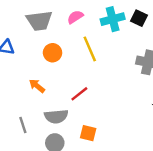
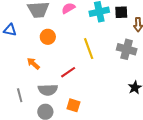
black square: (139, 18) -> (121, 12), turned -32
yellow line: (90, 49) -> (89, 49), moved

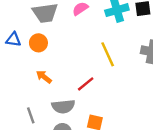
orange circle: (48, 37) -> (38, 43), moved

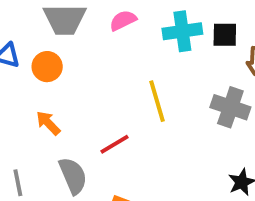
gray semicircle: (63, 106) -> (73, 176), turned -115

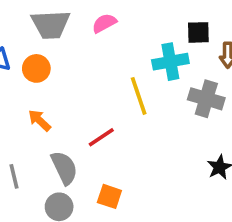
cyan cross: (182, 31) -> (170, 62), moved

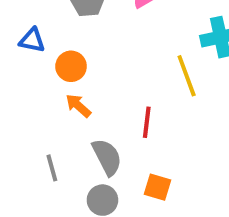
orange circle: (36, 68) -> (71, 66), moved
red line: (101, 137) -> (147, 122), turned -48

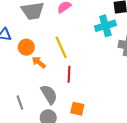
yellow line: (187, 76) -> (61, 47), moved
orange arrow: (78, 106) -> (39, 62), moved

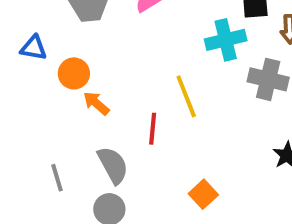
yellow line: (61, 47) -> (186, 96), moved
orange square: (77, 109) -> (203, 194), moved, turned 32

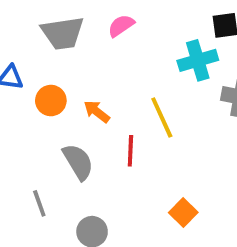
orange arrow: (96, 103) -> (97, 112), moved
gray semicircle: (113, 165) -> (78, 162), moved

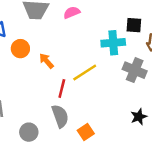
yellow line: (162, 118) -> (85, 72), turned 70
gray semicircle: (78, 162) -> (60, 116), moved

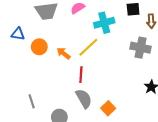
cyan cross: (113, 43) -> (104, 23), moved
yellow line: (85, 72) -> (88, 47), moved

